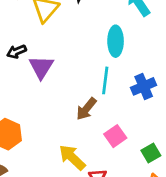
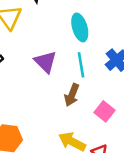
purple triangle: (41, 67) -> (45, 62), moved

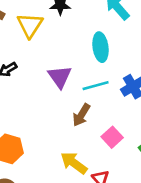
cyan line: (81, 65) -> (96, 86), turned 75

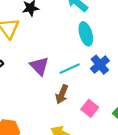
cyan ellipse: (101, 47) -> (86, 34), moved

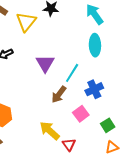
blue cross: (100, 65) -> (94, 89), moved
cyan line: (70, 69) -> (72, 73), turned -48

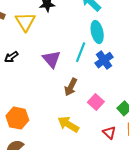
cyan line: (72, 73) -> (81, 52), moved
blue cross: (94, 89) -> (104, 60), moved
red triangle: (69, 145) -> (109, 133), moved

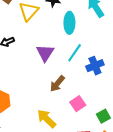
cyan ellipse: (97, 32) -> (69, 23), moved

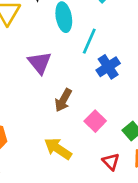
cyan line: (75, 53) -> (89, 41), moved

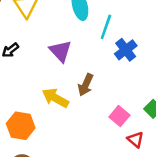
pink square: (95, 121) -> (119, 116), moved
yellow arrow: (58, 149) -> (55, 98), moved

